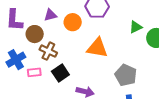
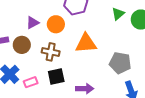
brown cross: (48, 51) -> (51, 52), moved
black square: (60, 73) -> (56, 77), turned 36

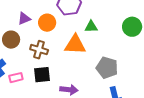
green triangle: (118, 14) -> (91, 27), moved, turned 32

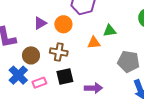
green triangle: (91, 27) -> (110, 31), moved
brown circle: (11, 40) -> (31, 55), moved
orange triangle: (75, 45) -> (94, 43), size x0.6

